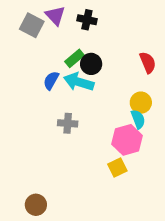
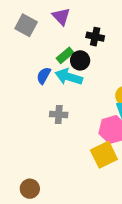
purple triangle: (55, 16) -> (61, 16), moved
black cross: (87, 20) -> (95, 37), moved
yellow square: (117, 167) -> (104, 155), size x1.5

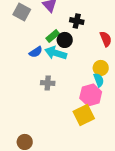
blue semicircle: (44, 76) -> (36, 52), turned -152

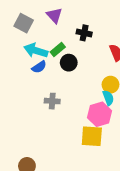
black circle: (65, 40) -> (69, 63), moved
cyan arrow: (56, 53) -> (36, 51), moved
yellow square: (84, 115) -> (92, 136), turned 30

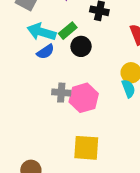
pink hexagon: (99, 114) -> (84, 98), moved
yellow square: (92, 136) -> (86, 148), moved

